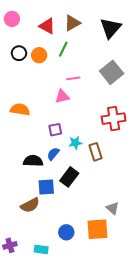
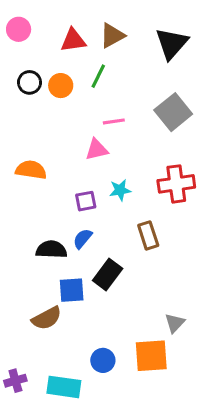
red triangle: (47, 26) -> (73, 40), turned -36
cyan star: (75, 143) -> (120, 190), moved
gray triangle: (113, 208) -> (175, 323), turned 32
cyan rectangle: (41, 249) -> (64, 387), size x1.5

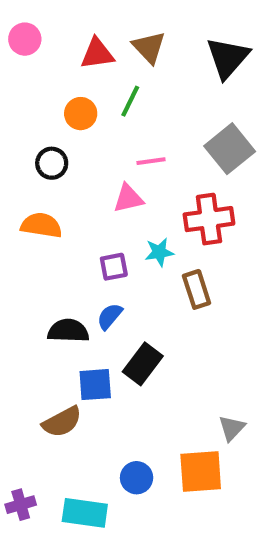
brown triangle: (112, 36) -> (149, 47), turned -44
black circle: (29, 82) -> (52, 163), moved
red cross: (176, 184) -> (209, 219), moved
brown rectangle: (148, 235) -> (197, 289), moved

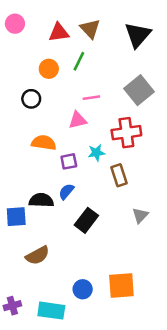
orange semicircle: (41, 225) -> (44, 143), moved
blue square: (95, 385) -> (16, 217), moved
gray triangle: (232, 428) -> (140, 215), moved

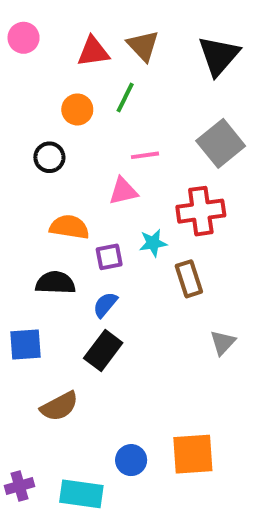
black semicircle: (41, 200) -> (55, 283), moved
black rectangle: (86, 220) -> (103, 351), moved

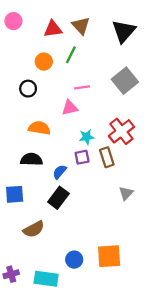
red cross: (201, 211) -> (121, 131), moved, turned -30
purple square: (109, 257) -> (82, 157), moved

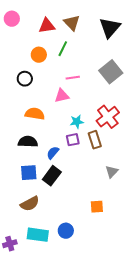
blue square: (15, 194) -> (29, 173), moved
orange square: (109, 256) -> (97, 207), moved, size x0.6
cyan rectangle: (46, 279) -> (38, 235), moved

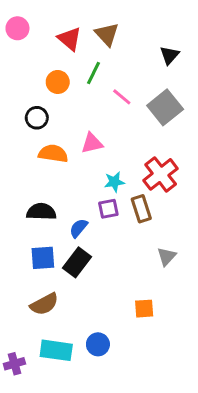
red triangle: (47, 26) -> (70, 39), turned 48
black triangle: (110, 28) -> (169, 55), moved, size x0.6
pink line: (73, 78) -> (122, 97), moved, turned 48
orange semicircle: (35, 114) -> (53, 154), moved

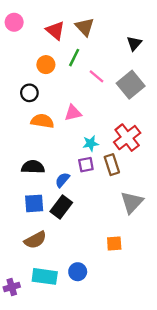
gray triangle: (167, 256) -> (132, 202), size x1.5

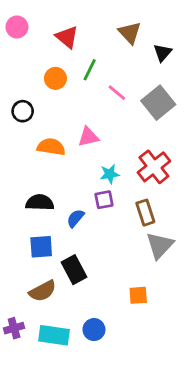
brown triangle: (85, 27) -> (130, 33), moved
black circle: (29, 93) -> (23, 111), moved
brown rectangle: (112, 165) -> (145, 213), moved
black rectangle: (61, 207) -> (74, 270), moved, turned -65
purple cross: (12, 287) -> (14, 328), moved

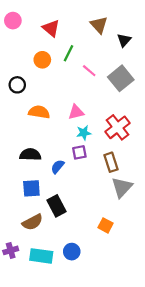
pink triangle: (88, 137) -> (76, 112), moved
orange square: (138, 295) -> (106, 225), turned 32

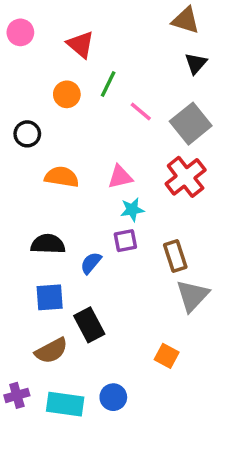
brown triangle: (99, 25) -> (186, 20), moved, turned -30
red cross: (117, 127) -> (186, 177), moved

